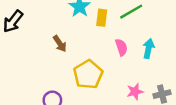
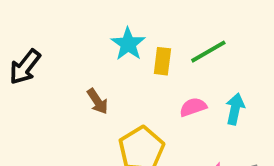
pink semicircle: (121, 47) -> (193, 107), turned -91

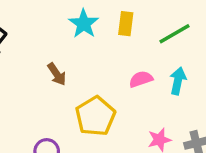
green line: (208, 52) -> (175, 34), moved
yellow rectangle: (162, 61) -> (126, 24), moved

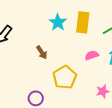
yellow rectangle: (126, 24) -> (83, 22), size x1.5

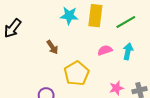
cyan star: (58, 22) -> (69, 16), turned -30

